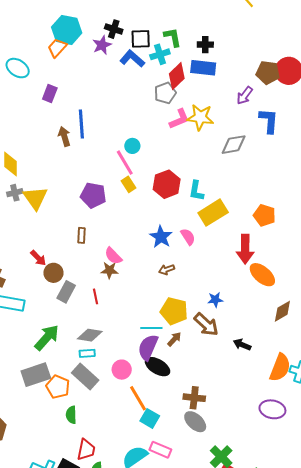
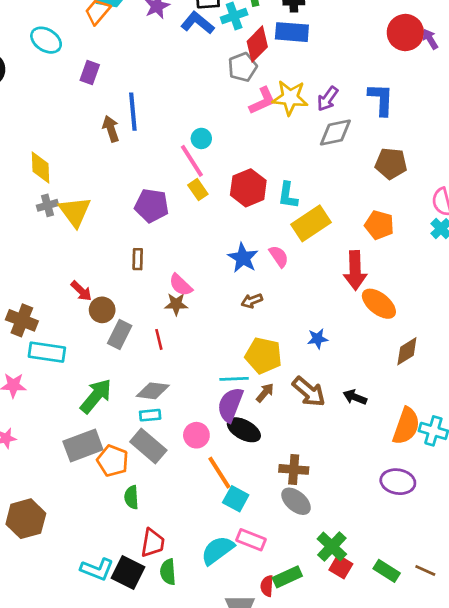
brown pentagon: (268, 73) -> (391, 164), moved
purple arrow: (245, 96) -> (328, 99), moved
brown arrow: (206, 324) -> (309, 392), moved

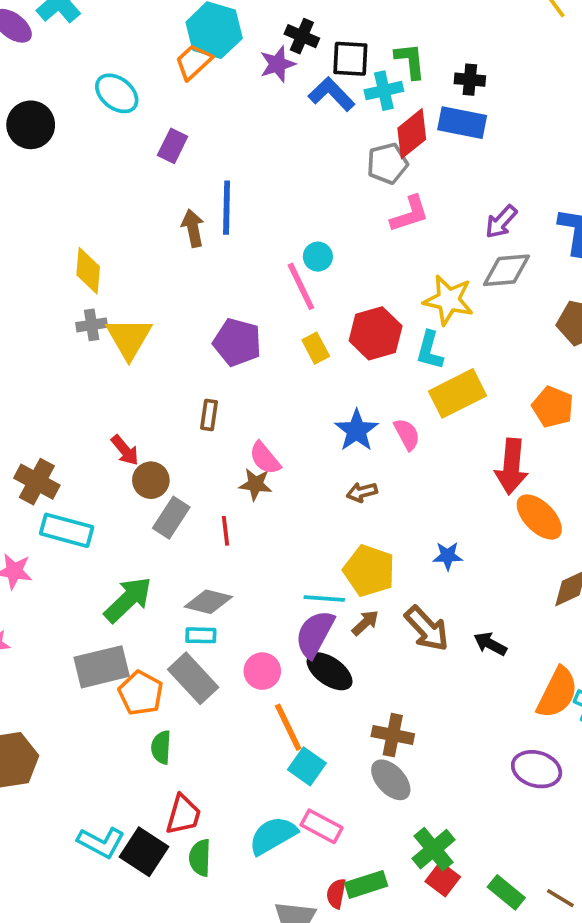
yellow star: (290, 98) -> (449, 300), moved
yellow rectangle: (198, 190) -> (316, 348), moved

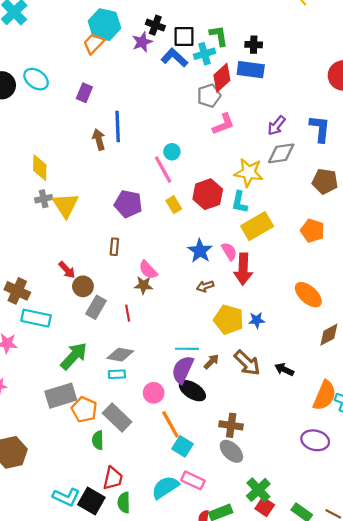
cyan ellipse: (117, 93) -> (36, 79), moved
red arrow: (511, 466) -> (243, 269), moved
yellow pentagon: (369, 571) -> (229, 320), moved
gray rectangle: (193, 678) -> (117, 417), moved

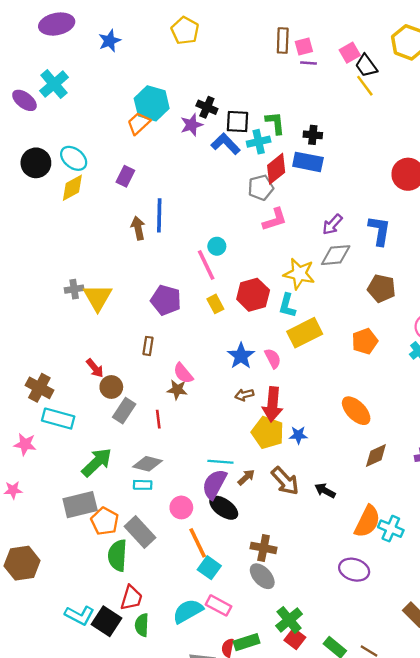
yellow diamond: (40, 168) -> (72, 188), moved, turned 56
orange pentagon: (312, 231) -> (365, 341), turned 30
red arrow: (243, 269) -> (273, 404), moved
green semicircle: (98, 440) -> (117, 555), size x1.5

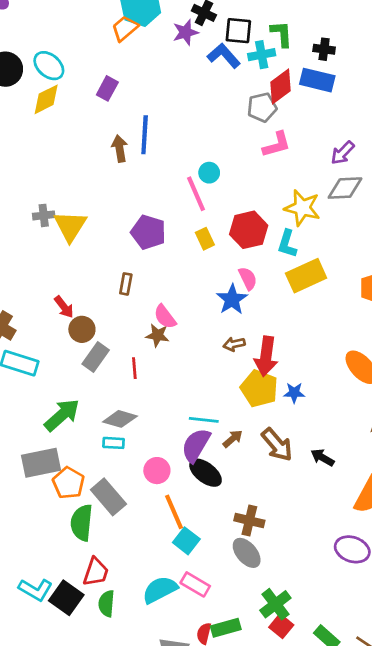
pink semicircle: (273, 358) -> (248, 278), moved

